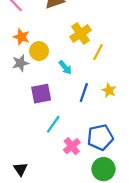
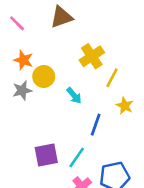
yellow star: (109, 90) -> (125, 106), moved
purple square: (41, 94) -> (46, 155), moved
cyan line: (53, 124) -> (77, 158), moved

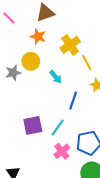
orange star: (23, 60) -> (38, 37), moved
yellow line: (112, 78) -> (87, 62), turned -56

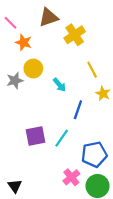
orange star: (38, 37) -> (24, 42), moved
yellow cross: (70, 45) -> (75, 35), moved
pink cross: (62, 151) -> (71, 177), moved

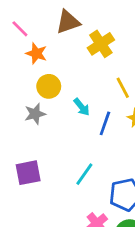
gray star: (15, 80) -> (35, 114), moved
blue line: (78, 110) -> (105, 123), moved
purple square: (36, 136) -> (28, 173), moved

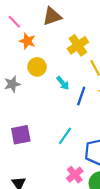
yellow cross: (101, 44) -> (78, 45), moved
gray star: (35, 114) -> (12, 84), moved

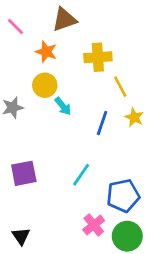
orange star: (27, 41) -> (46, 52), moved
yellow cross: (78, 45) -> (98, 57), turned 30
cyan arrow: (63, 83) -> (63, 106), moved

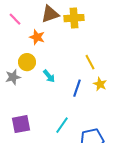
yellow cross: (98, 57) -> (74, 18), moved
yellow circle: (45, 85) -> (27, 62), moved

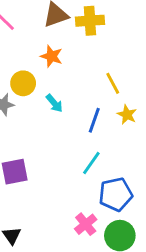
orange star: (37, 37) -> (52, 56), moved
cyan line: (62, 125) -> (91, 163), moved

